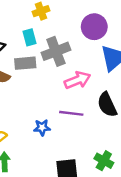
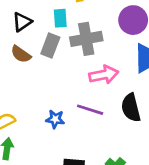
gray rectangle: (25, 63) -> (50, 45), turned -75

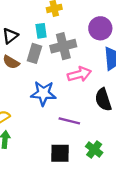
purple line: (90, 110) -> (69, 121), moved
blue star: (55, 119) -> (43, 93), moved, size x1.6

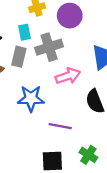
purple circle: (100, 28) -> (70, 16), moved

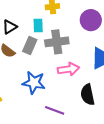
purple circle: (70, 16) -> (91, 20), moved

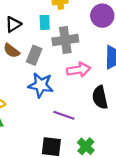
gray rectangle: (30, 45) -> (34, 55), moved

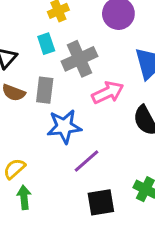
purple line: (64, 115) -> (87, 161), moved, turned -45

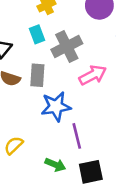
purple line: (87, 161) -> (77, 136), turned -60
green arrow: (24, 197) -> (55, 165), moved, turned 120

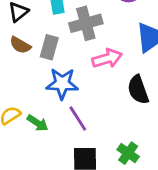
purple line: (77, 136) -> (78, 119), turned -30
green arrow: (55, 165) -> (38, 123), moved

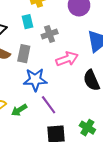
gray cross: (86, 23) -> (50, 34), size x0.7
green arrow: (38, 123) -> (19, 110), turned 119

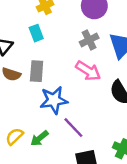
gray cross: (50, 34) -> (89, 40), moved
pink arrow: (67, 59) -> (88, 71), turned 60

